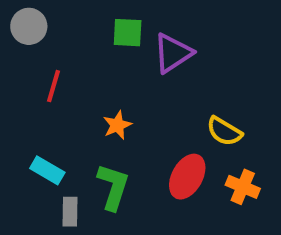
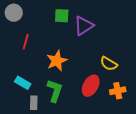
orange star: (117, 125) -> (57, 61), size x1.5
orange cross: (243, 187) -> (118, 91), turned -35

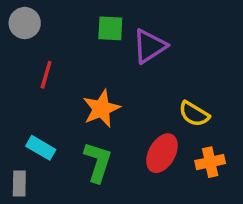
gray rectangle: (34, 103) -> (19, 183), moved

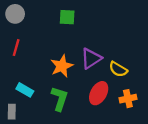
purple triangle: (150, 46) -> (91, 58), moved
red line: (46, 75) -> (16, 48), moved

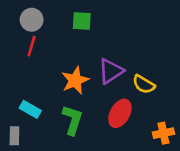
gray circle: (15, 14) -> (32, 20), moved
red line: (16, 48) -> (32, 46), moved
orange cross: (128, 99) -> (163, 133), moved

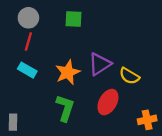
cyan rectangle: (30, 109) -> (27, 70), moved

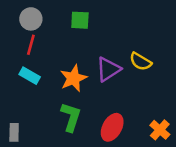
yellow semicircle: (129, 76) -> (141, 62), moved
red ellipse: (108, 102) -> (112, 127), moved
orange cross: (147, 120) -> (160, 130), turned -36

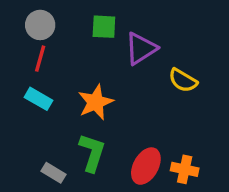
purple triangle: (108, 69) -> (141, 48), moved
orange cross: (160, 130) -> (185, 169), moved, turned -30
gray rectangle: (14, 132) -> (54, 173), moved, turned -60

